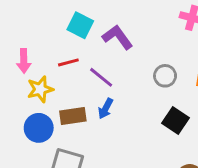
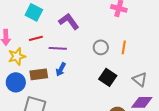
cyan square: (80, 25) -> (34, 12), moved
purple line: (101, 77) -> (58, 48), turned -36

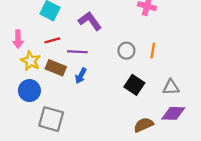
yellow star: (17, 56) -> (31, 61), turned -30
brown rectangle: (39, 74) -> (56, 68), moved, turned 30
gray triangle: (140, 79) -> (171, 87), turned -42

